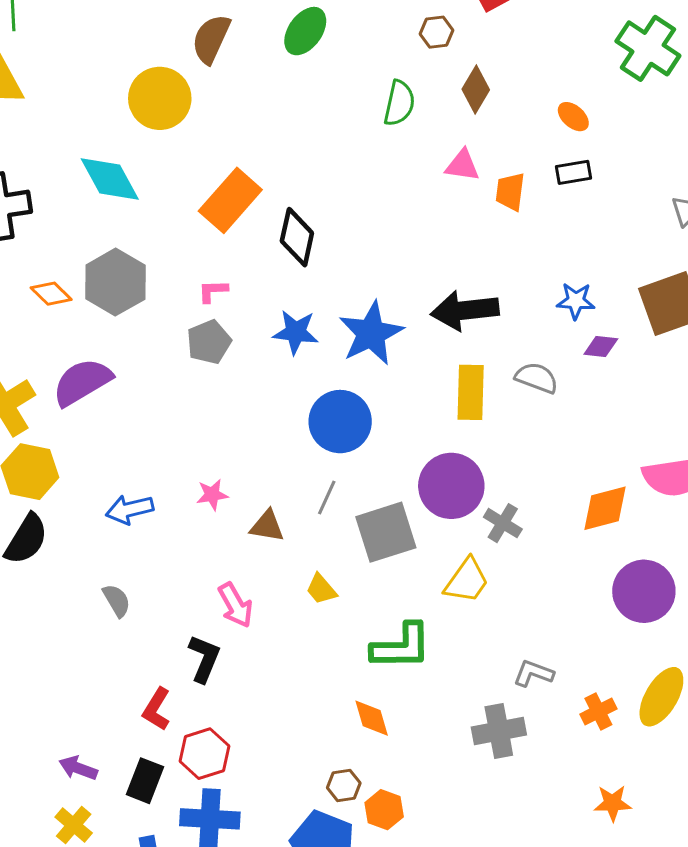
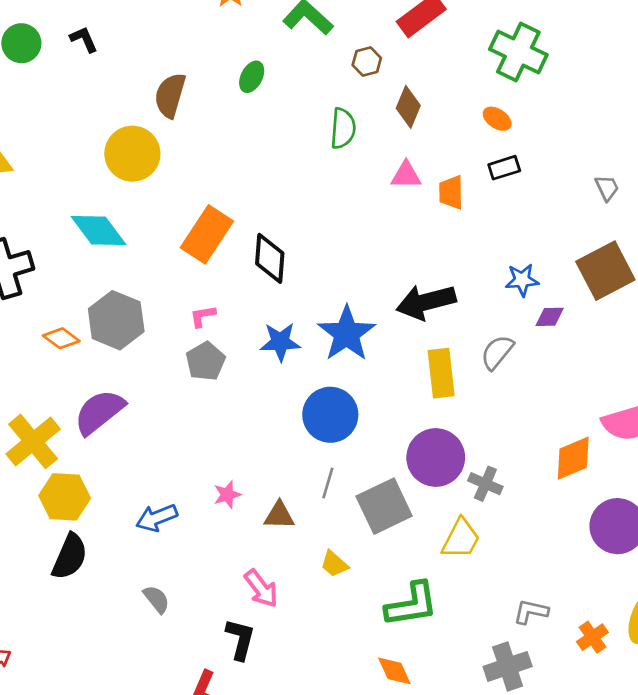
green ellipse: (305, 31) -> (252, 77), size x0.7
green cross: (648, 48) -> (518, 52), moved
gray semicircle: (537, 378) -> (497, 352), turned -63

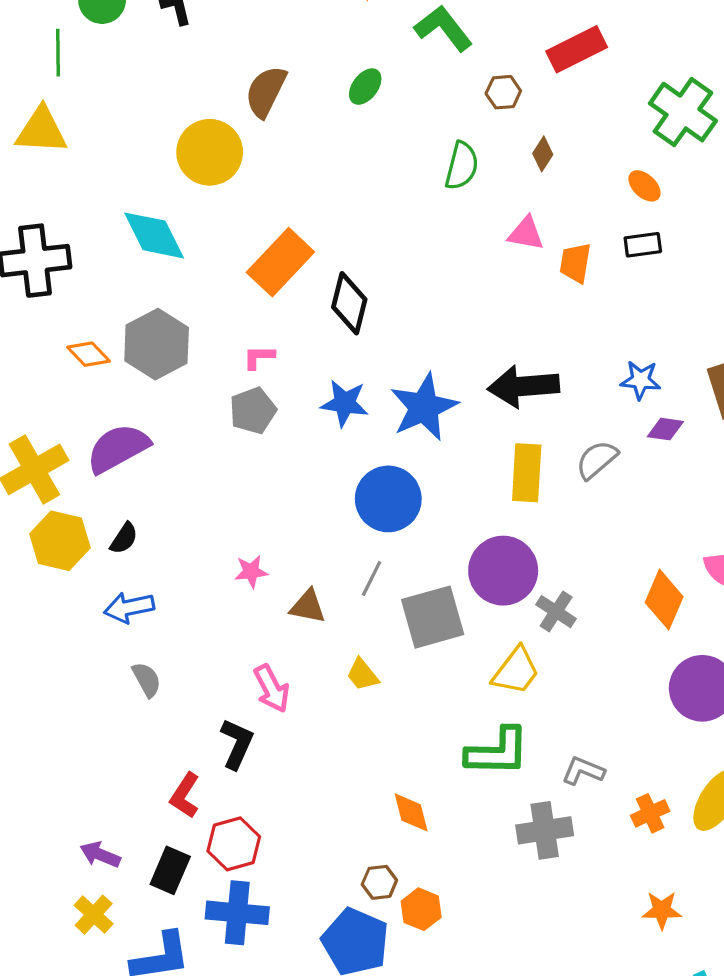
brown diamond: (408, 107) -> (543, 154), size x0.7
orange diamond: (573, 458) -> (664, 600), turned -54
blue arrow: (157, 518) -> (129, 607), moved
black semicircle: (70, 557) -> (124, 538), moved, size x0.6
green L-shape: (412, 604) -> (497, 752), moved

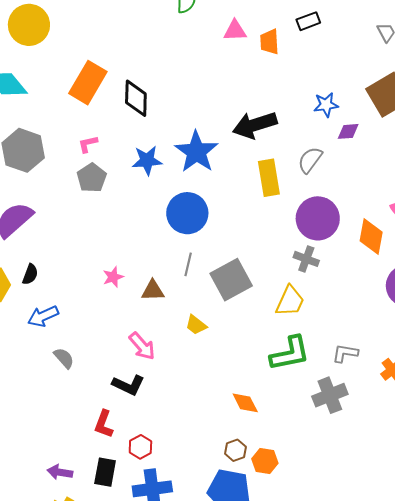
purple circle: (503, 571) -> (318, 218), moved
black L-shape: (237, 744) -> (128, 385), turned 104
red hexagon: (234, 844) -> (140, 447), size x0.7

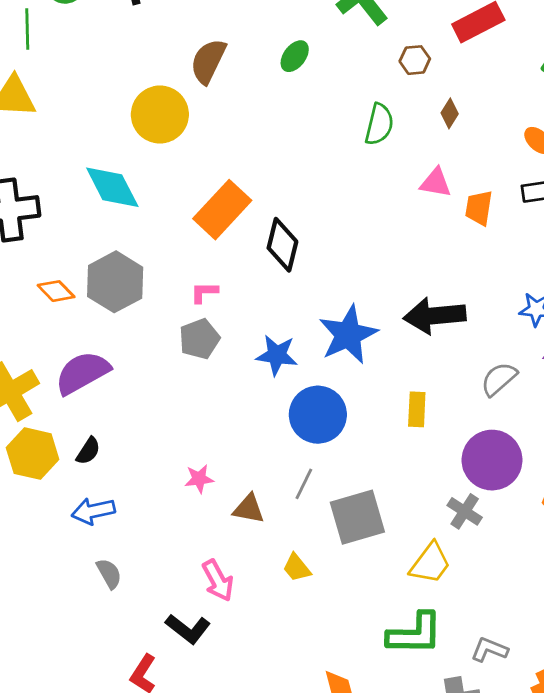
blue star: (147, 160) -> (277, 355), moved
yellow rectangle: (269, 178) -> (417, 409), moved, size x0.7

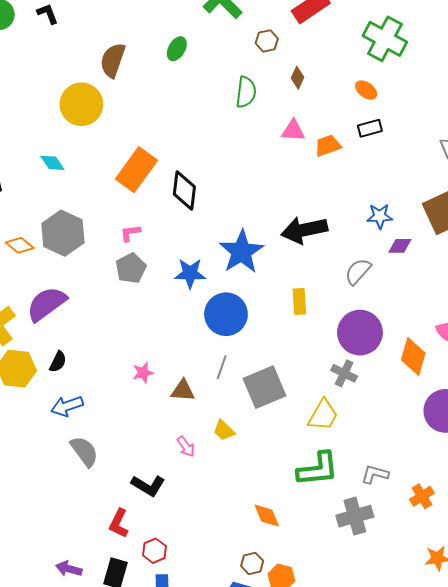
cyan diamond: (112, 187) -> (52, 163), size x0.6
orange trapezoid: (479, 208) -> (328, 146), turned 68
gray semicircle: (109, 574) -> (84, 451), size x1.4
pink arrow: (218, 580) -> (186, 447), moved, size x0.7

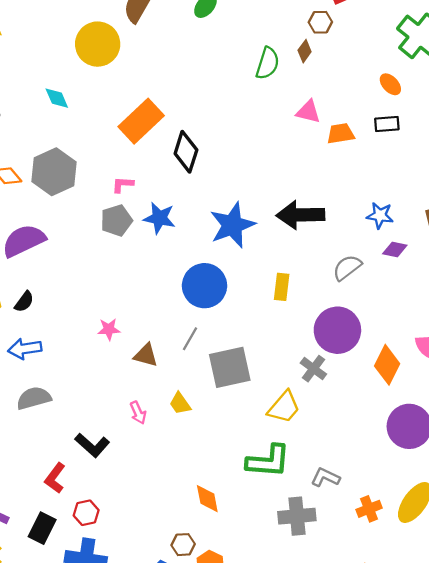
brown hexagon: (267, 41) -> (320, 22), moved
brown diamond: (297, 78) -> (305, 51), moved
blue star: (190, 273) -> (159, 218), moved
gray semicircle: (84, 451) -> (34, 398), turned -80

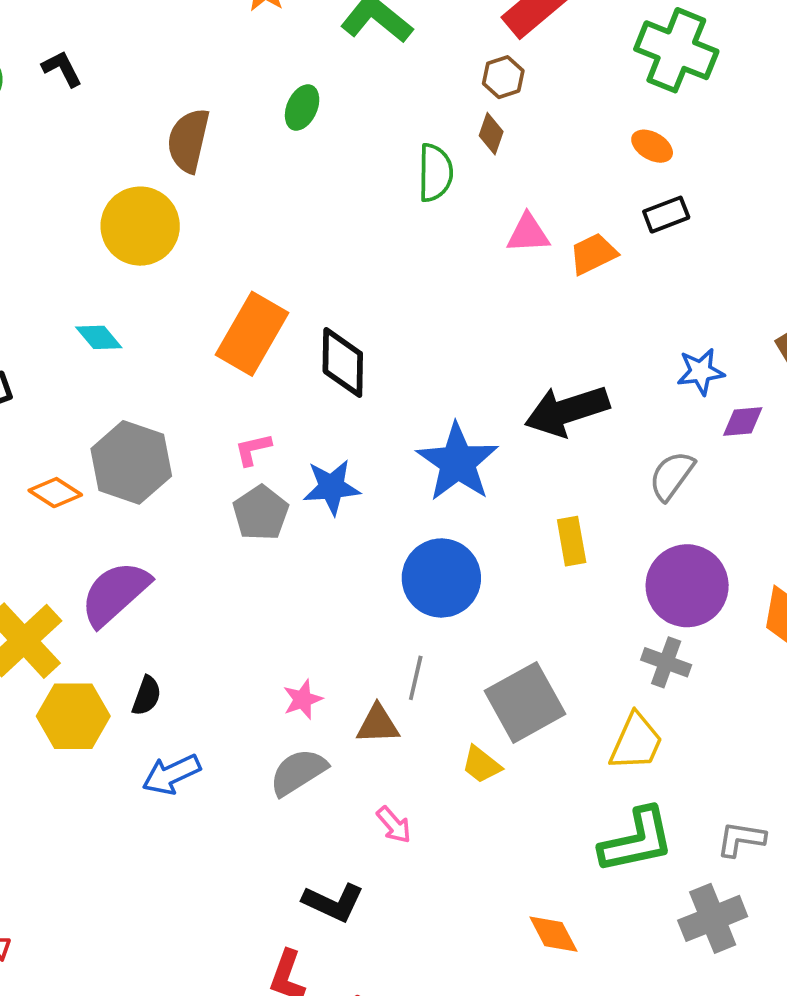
gray line: (190, 339) -> (416, 678), moved
gray semicircle: (34, 398) -> (298, 772), moved
yellow trapezoid: (180, 404) -> (481, 765), moved

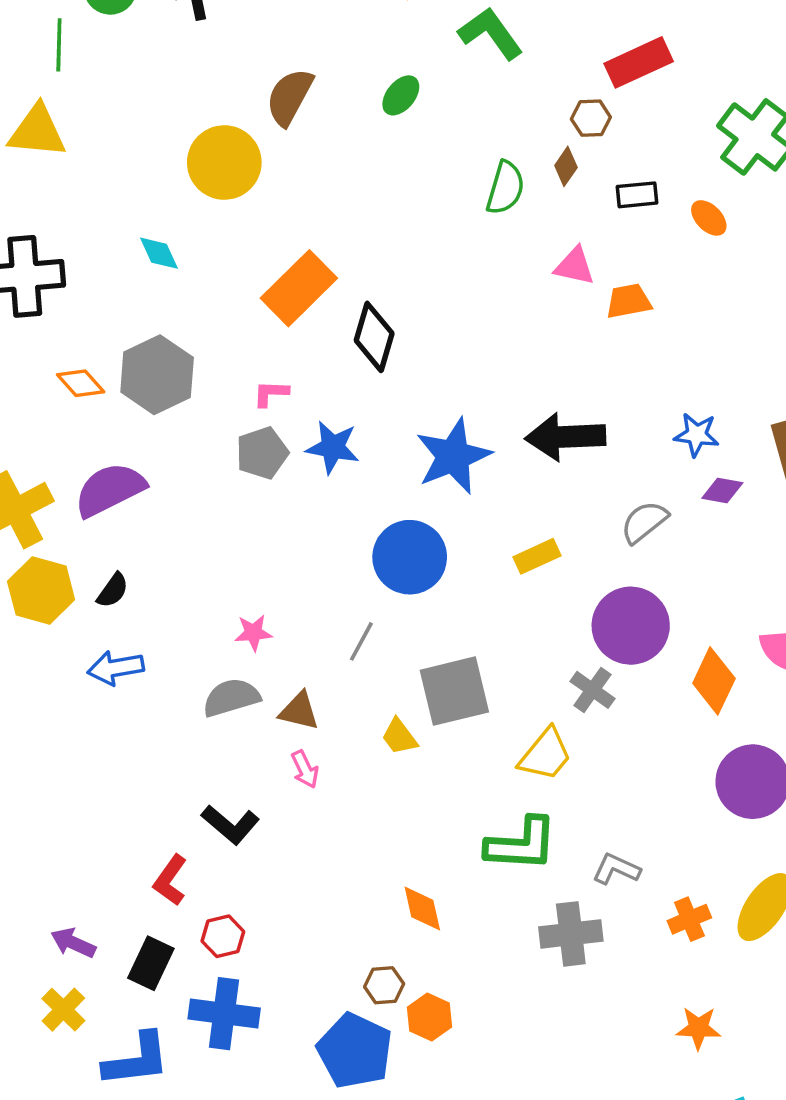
black rectangle: (666, 215) -> (637, 195), moved
yellow rectangle: (572, 541) -> (537, 556), turned 60
brown triangle: (378, 724) -> (299, 711), moved

